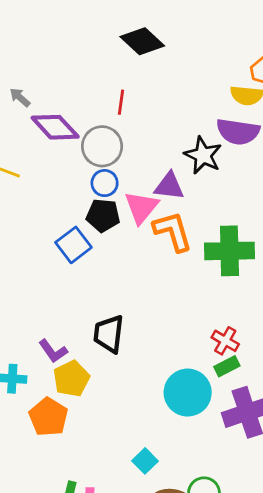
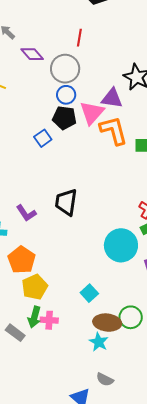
purple diamond: (55, 127) -> (32, 54), size x0.7
blue square: (73, 245) -> (43, 138), size x0.7
yellow pentagon: (71, 379) -> (35, 287), moved

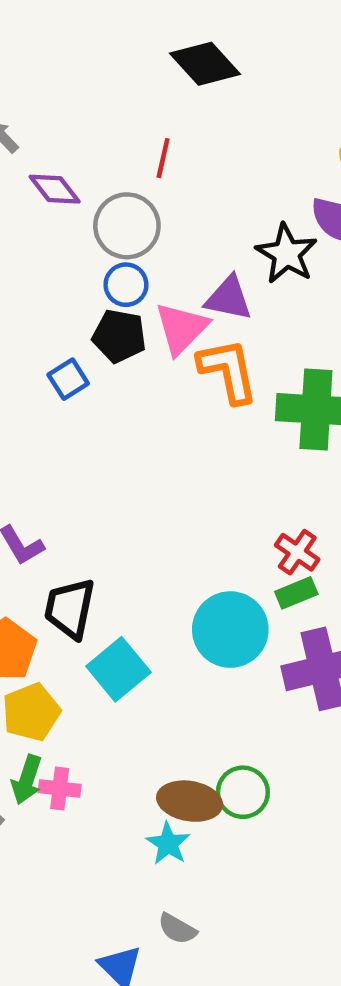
black trapezoid: (66, 202) -> (70, 608), moved
cyan square: (89, 293) -> (118, 669), moved, size x1.5

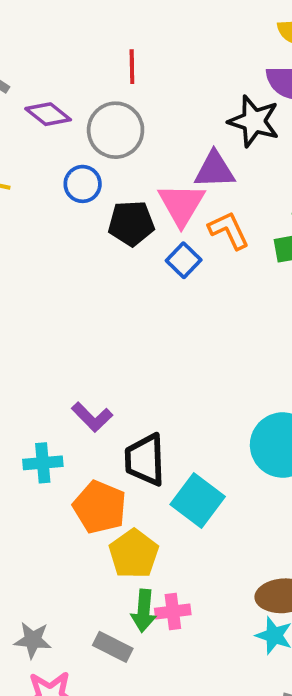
blue circle: (126, 285) -> (83, 184), moved
orange L-shape: (228, 371) -> (229, 230), size x0.7
blue square: (68, 379) -> (184, 260), moved

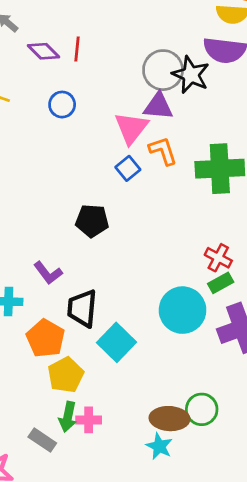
red line: (132, 67) -> (77, 49), moved
gray circle: (116, 130) -> (163, 70), moved
black pentagon: (131, 223) -> (92, 221), moved

